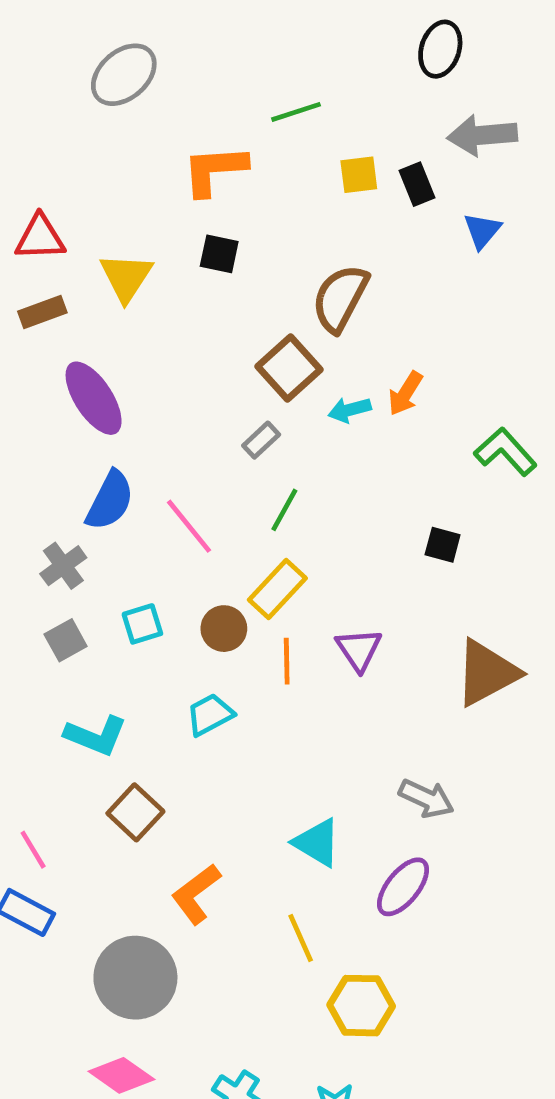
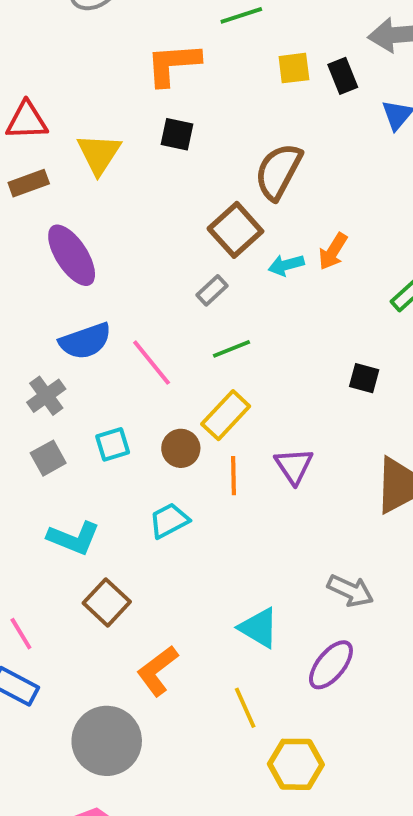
blue semicircle: (110, 501) -> (85, 341), turned 44
green line: (284, 510) -> (232, 349), turned 39

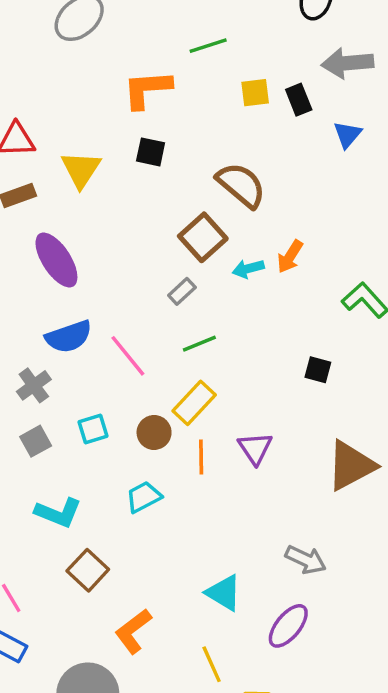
brown semicircle: (278, 171) -> (241, 185), turned 102

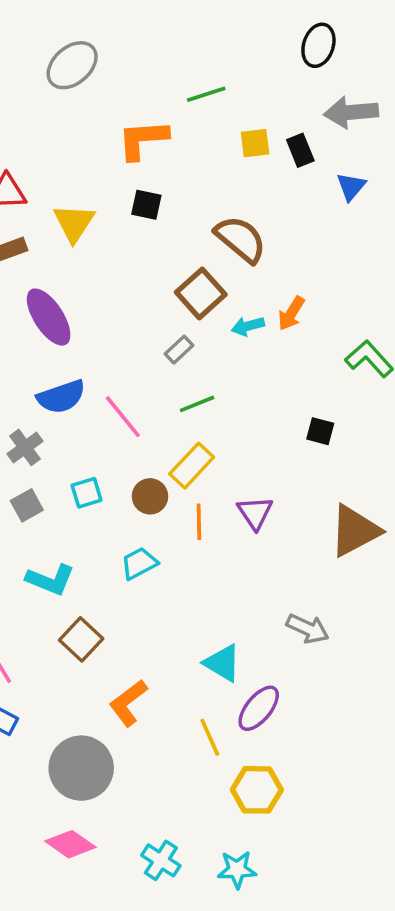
purple ellipse: (288, 626) -> (259, 708), moved

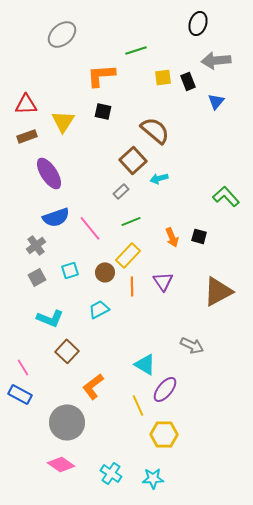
orange arrow: (291, 313) -> (172, 237), moved, turned -54

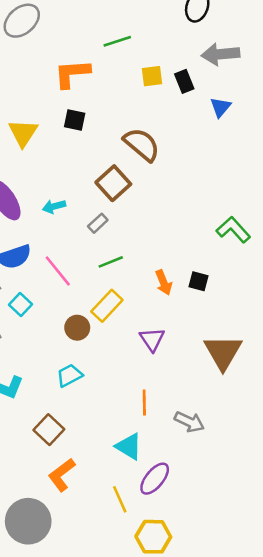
cyan arrow: (159, 178) -> (54, 206), moved
cyan square: (70, 270) -> (20, 304), moved, turned -30
orange line: (132, 286) -> (144, 403), moved
brown triangle: (218, 291) -> (223, 352), turned -32
brown square: (67, 351) -> (49, 430), moved

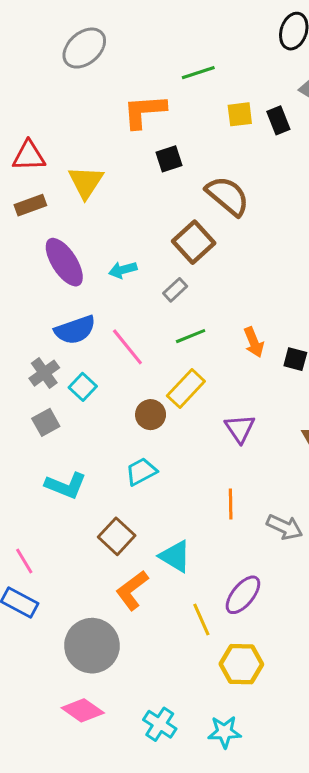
black square: (75, 120) -> (169, 159), moved, turned -30
orange arrow: (164, 283) -> (254, 342), moved
cyan triangle: (129, 446) -> (175, 556), moved

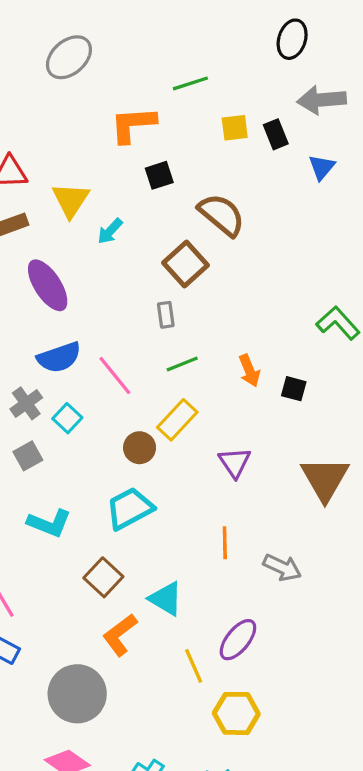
cyan arrow: (123, 270) -> (110, 231), moved, turned -32
gray rectangle: (175, 290) -> (166, 315), turned -55
cyan trapezoid: (141, 472) -> (130, 508), size x1.4

